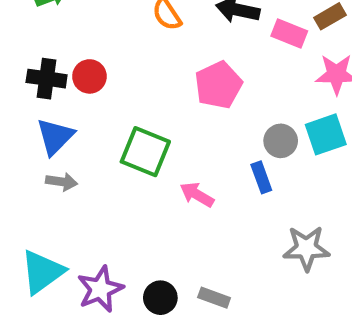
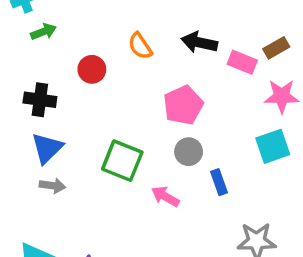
red circle: (89, 76) -> (92, 69), moved
gray circle: (281, 141) -> (189, 152), moved

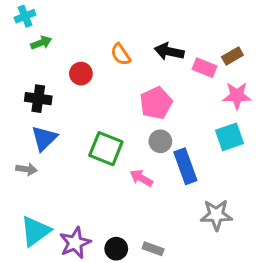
blue rectangle: (219, 182) -> (185, 166), size x1.6
gray arrow: (52, 186) -> (26, 169), moved

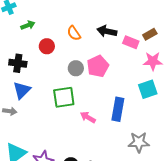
green arrow: (41, 43) -> (28, 25), moved
gray circle: (160, 141) -> (76, 68), moved
green square: (106, 149) -> (64, 97), turned -30
blue rectangle: (185, 166) -> (118, 109), turned 30

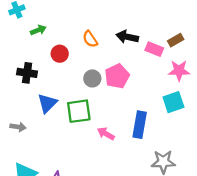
blue triangle: (22, 90) -> (47, 103), moved

